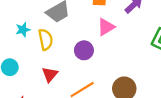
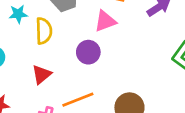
pink triangle: (106, 27) -> (105, 21), moved

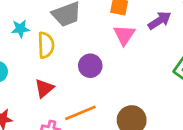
pink triangle: (105, 21) -> (124, 35), moved, turned -35

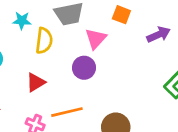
pink triangle: (124, 35) -> (96, 39), moved

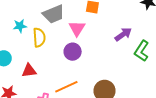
purple arrow: (159, 35) -> (123, 34), moved
red triangle: (36, 82) -> (29, 71), moved, turned 35

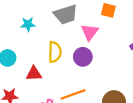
yellow semicircle: (39, 37) -> (55, 52), moved

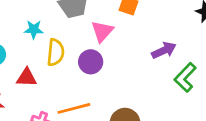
cyan star: (28, 24) -> (34, 29), moved

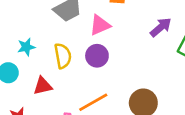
cyan star: (34, 29) -> (26, 47), moved
pink triangle: (102, 31) -> (100, 25), turned 40

